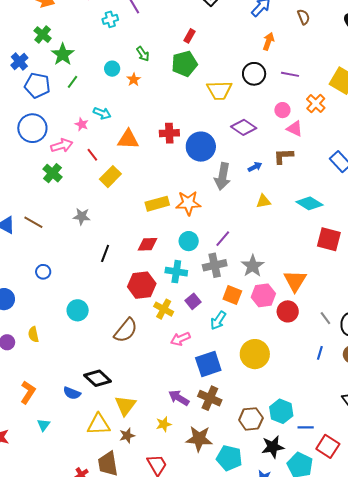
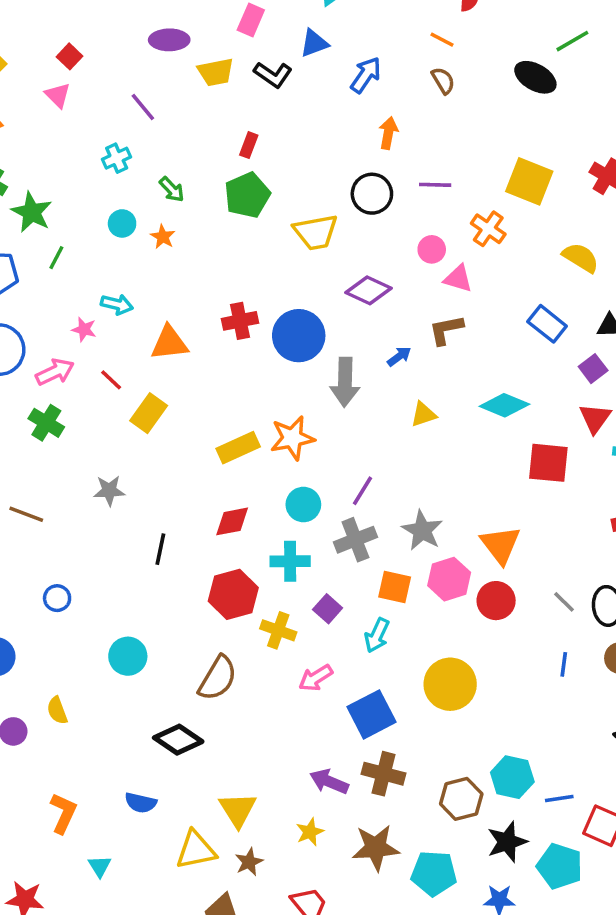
cyan cross: (110, 19) -> (117, 158), moved
black diamond: (98, 378) -> (178, 740), moved

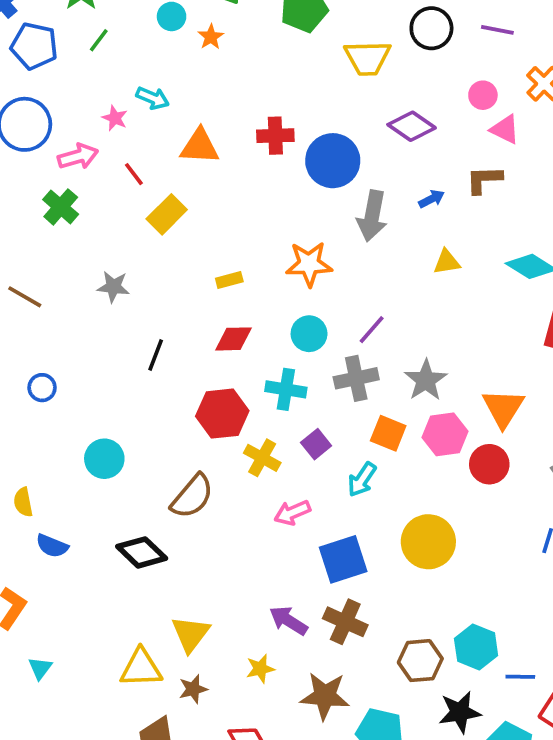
yellow rectangle: (238, 448) -> (229, 280), moved, size x0.6
blue semicircle: (141, 803) -> (52, 546), moved

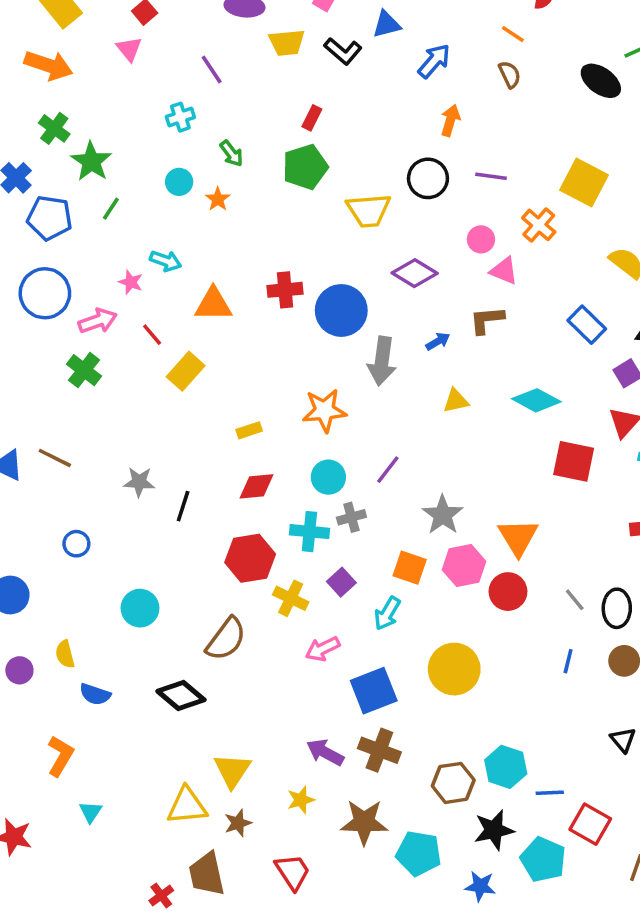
gray star: (113, 287) -> (139, 482), moved
gray cross: (356, 378) -> (351, 517), moved, size x0.7

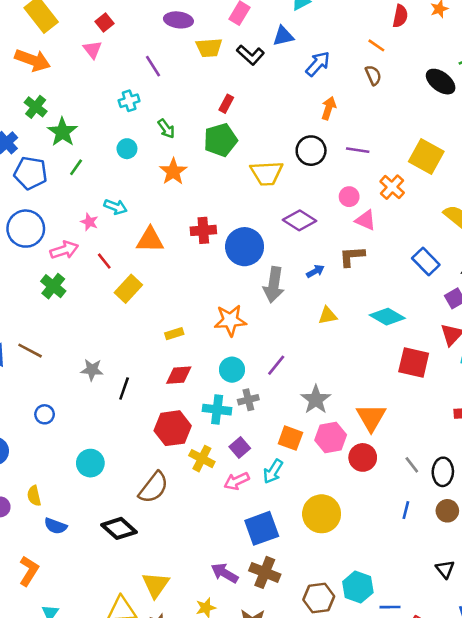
orange star: (218, 199) -> (173, 172), moved, size x1.5
pink arrow: (323, 649) -> (237, 481), moved

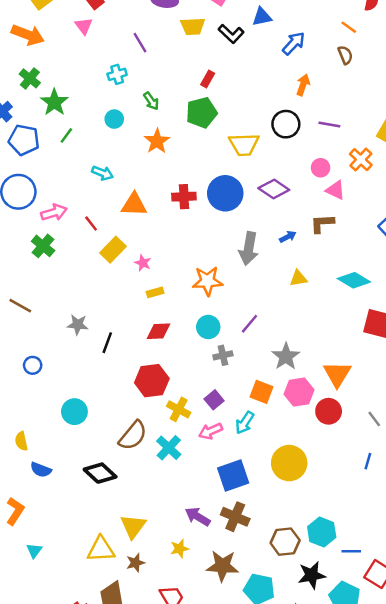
pink star: (89, 222) -> (143, 263), moved
blue circle: (245, 247) -> (225, 193), moved
cyan cross: (217, 410) -> (169, 448), moved, turned 35

